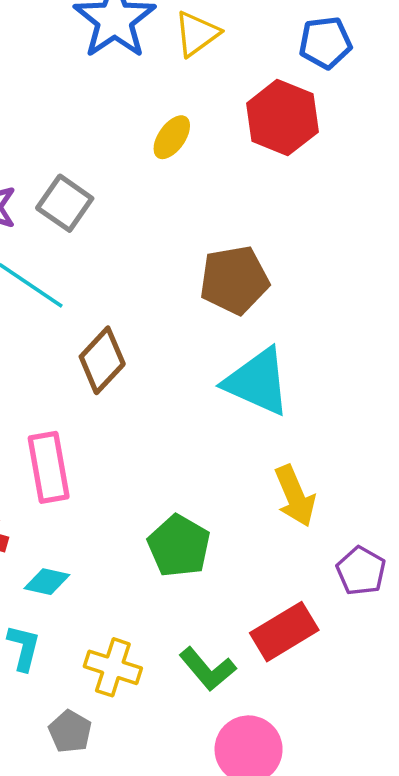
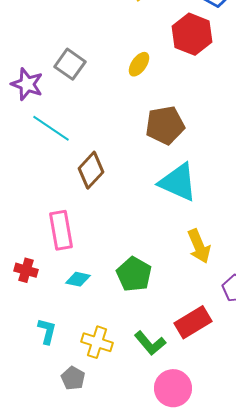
yellow ellipse: (172, 137) -> (139, 64), moved
gray square: (65, 203) -> (70, 64), moved
cyan diamond: (47, 582) -> (78, 279), moved

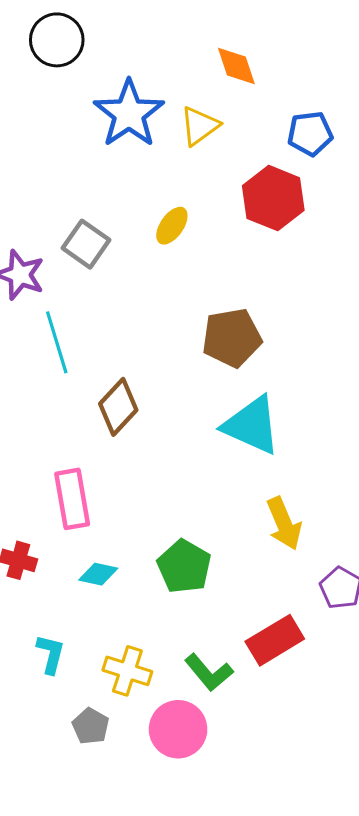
yellow ellipse: (139, 64) -> (172, 226), moved
cyan line: (51, 128) -> (57, 342), turned 39
pink circle: (173, 388) -> (178, 729), moved

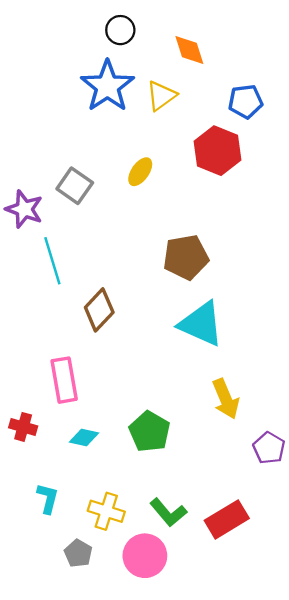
black circle: (57, 40) -> (120, 30), moved, size x0.7
red rectangle: (275, 640) -> (227, 519), moved

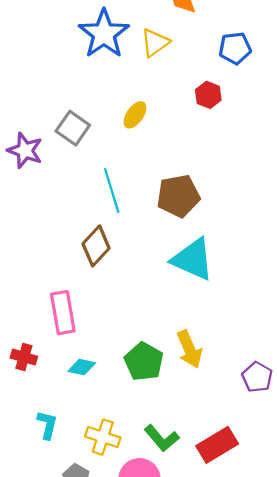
red hexagon: (217, 151) -> (208, 95), size x0.6
cyan line: (52, 261) -> (112, 190), moved
yellow arrow: (226, 399) -> (189, 349), moved

